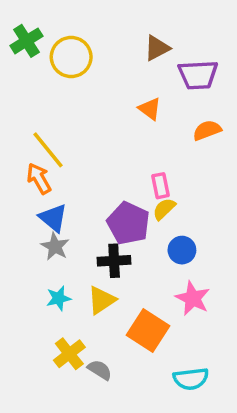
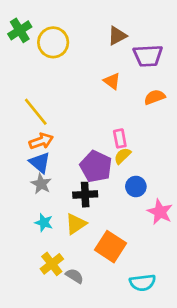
orange arrow: (39, 179) -> (41, 141), moved, turned 100
cyan star: (59, 298) -> (44, 223), turned 30
pink star: (193, 298) -> (160, 212), moved

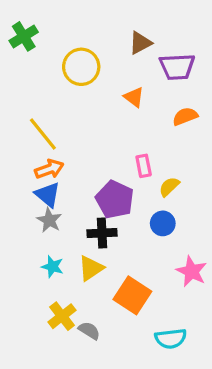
yellow circle: (53, 42) -> (81, 67), moved
yellow semicircle: (123, 156) -> (169, 187), moved
pink star: (160, 212) -> (192, 271), moved

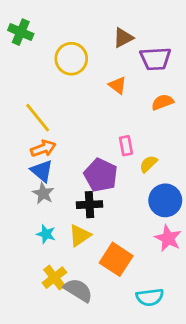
green cross: (24, 36) -> (21, 32), turned -35
blue circle: (163, 223) -> (165, 200), moved, size x1.5
gray semicircle: (89, 331) -> (78, 290), size x1.5

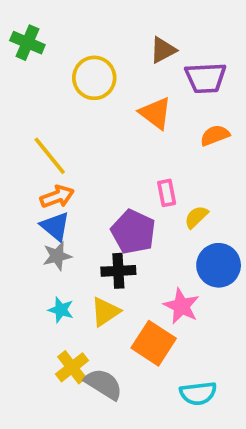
orange triangle: (118, 85) -> (155, 113), size x1.4
gray star: (43, 193) -> (57, 256), turned 30
pink star: (168, 238) -> (181, 306), moved

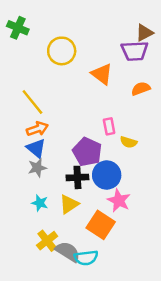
brown triangle: (163, 50) -> (144, 33), moved
yellow semicircle: (196, 217) -> (129, 142), turned -119
blue circle: (219, 265) -> (107, 175), moved
cyan semicircle: (198, 393) -> (86, 258), moved

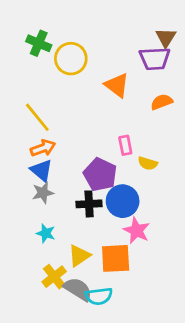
green cross: (18, 28) -> (39, 43), moved
brown triangle: (144, 33) -> (166, 38), turned -30
yellow triangle: (69, 204) -> (79, 256), moved
orange square: (101, 225) -> (116, 258), turned -36

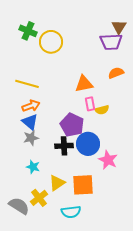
orange triangle: (117, 85) -> (84, 84), moved, turned -48
yellow line: (37, 117) -> (27, 84), turned -35
yellow semicircle: (148, 163) -> (102, 110), moved, turned -32
pink star: (137, 230) -> (108, 160), moved
gray semicircle: (78, 289) -> (19, 206), moved

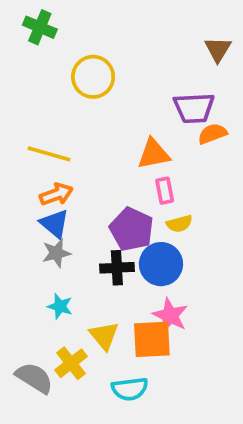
green cross: (28, 31) -> (40, 27), moved
purple trapezoid: (111, 42) -> (194, 108), moved
yellow semicircle: (102, 110) -> (179, 224), moved
pink star: (108, 160) -> (170, 315), moved
yellow triangle: (57, 183) -> (104, 336), turned -36

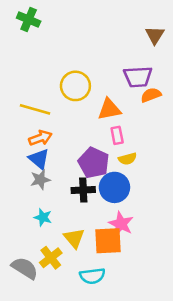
yellow circle: (93, 77) -> (75, 86), moved

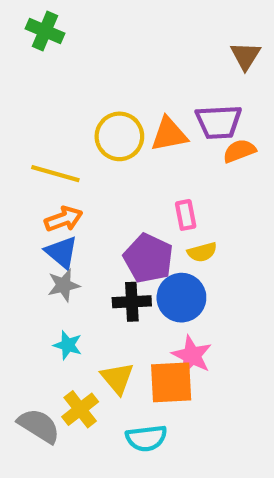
orange triangle: (109, 109) -> (169, 134), moved

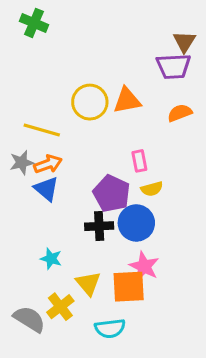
purple trapezoid: (219, 122) -> (174, 66), moved
gray star: (64, 285) -> (22, 163), moved

